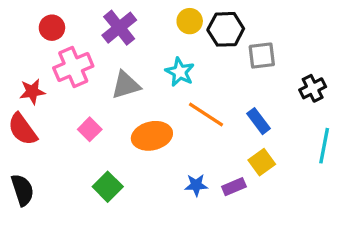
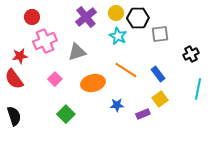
purple cross: (119, 28) -> (86, 17), moved
cyan star: (180, 72) -> (118, 36), moved
blue star: (196, 185) -> (117, 105), moved

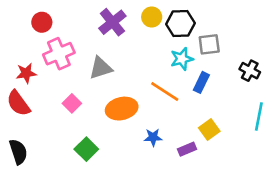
cyan star: (118, 36) -> (182, 59), moved, turned 30
black cross: (191, 54) -> (250, 71), turned -35
blue rectangle: (158, 74) -> (201, 82), moved, turned 63

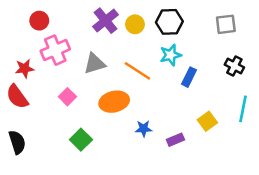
yellow circle: (152, 17) -> (135, 24), moved
gray square: (209, 44) -> (226, 24), moved
orange line: (165, 92) -> (137, 71), moved
yellow square: (209, 129) -> (207, 121), moved

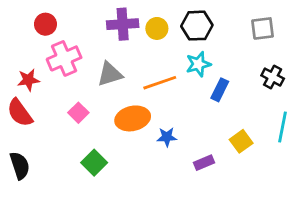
purple cross: (106, 21) -> (123, 24), turned 35
orange line: (137, 71) -> (160, 83), turned -52
blue star: (144, 129) -> (167, 137), moved

